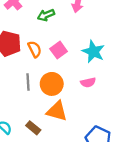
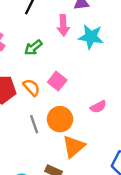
cyan star: (93, 52) -> (91, 37), moved
orange triangle: (57, 111) -> (74, 146), turned -40

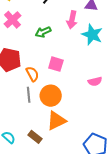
pink square: (57, 81) -> (56, 64), turned -35
orange semicircle: (31, 87) -> (32, 74), moved
pink semicircle: (98, 107) -> (95, 81), moved

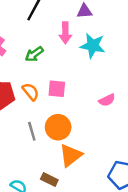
orange semicircle: (32, 74) -> (31, 92), moved

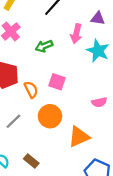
orange semicircle: (31, 92) -> (31, 90), moved
gray line: (32, 131) -> (13, 121), moved, turned 49
orange triangle: (71, 155) -> (79, 137), moved

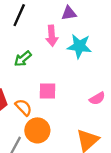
orange circle: (50, 116) -> (37, 130), moved

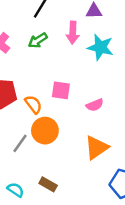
green arrow: (23, 59) -> (38, 40), moved
pink semicircle: (97, 98) -> (95, 105), moved

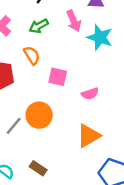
pink arrow: (73, 33) -> (74, 21), turned -30
orange semicircle: (33, 104) -> (32, 55), moved

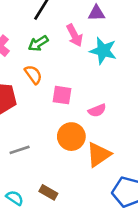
orange circle: (39, 115) -> (71, 137), moved
gray line: (14, 126) -> (20, 150), turned 36

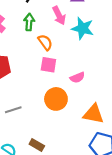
green arrow: (38, 43) -> (29, 22), turned 126
orange semicircle: (33, 75) -> (45, 42), moved
orange triangle: (99, 154) -> (93, 114), moved, turned 45

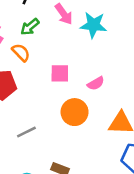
green arrow: (29, 22) -> (30, 27), turned -126
orange semicircle: (45, 42) -> (21, 52), moved

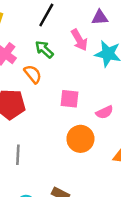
green arrow: (30, 27) -> (44, 49), turned 78
gray line: (26, 132) -> (18, 155), moved, turned -66

